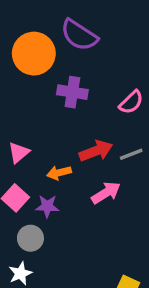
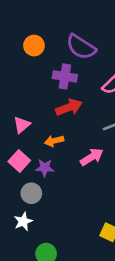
purple semicircle: (79, 35) -> (81, 47), moved
orange circle: (34, 54) -> (34, 46), size x0.6
red arrow: (96, 151) -> (69, 107), moved

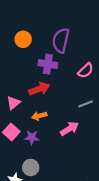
purple semicircle: (81, 47) -> (61, 40), turned 70
red arrow: (69, 107) -> (39, 89), moved
gray circle: (31, 193) -> (31, 167), moved

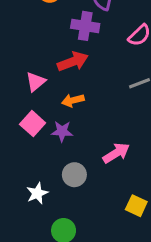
pink arrow: (69, 129) -> (116, 153), moved
gray circle: (31, 167) -> (74, 175), moved

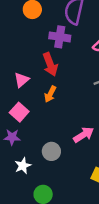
red arrow: (73, 62) -> (50, 64), turned 90
orange arrow: (73, 100) -> (50, 94), turned -49
purple star: (62, 131) -> (12, 137), moved

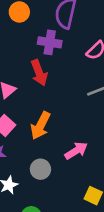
orange arrow: (50, 94) -> (40, 126), moved, size x1.5

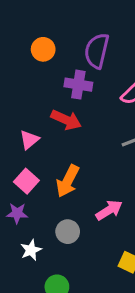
red arrow: (39, 73) -> (66, 120), turned -45

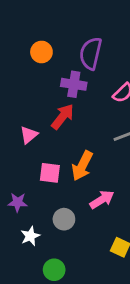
red arrow: (66, 120) -> (63, 117), turned -76
pink square: (26, 181) -> (50, 173), moved, turned -35
orange arrow: (68, 181) -> (82, 166), moved

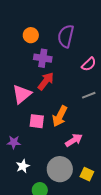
purple cross: (74, 84) -> (43, 58), moved
pink triangle: (29, 135) -> (22, 94), size x1.5
gray circle: (64, 219) -> (60, 169), moved, size x1.6

